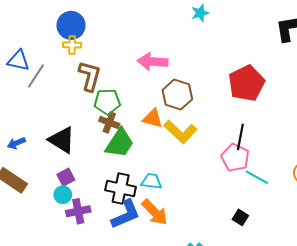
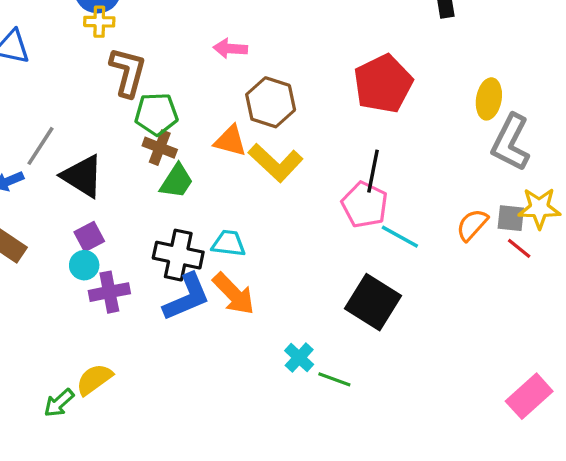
pink arrow: (153, 62) -> (230, 49), size x0.7
gray line: (36, 76) -> (40, 146), moved
green trapezoid: (120, 143) -> (177, 181), size x0.7
black square: (240, 217) -> (373, 302), size x2.0

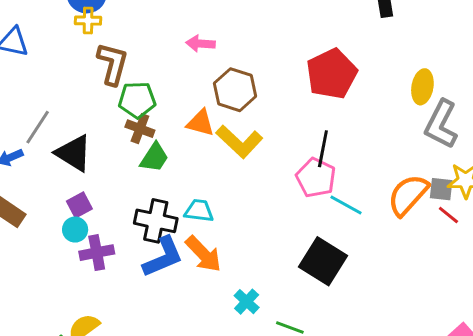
orange semicircle: (472, 225) -> (408, 195), size x1.5
cyan cross: (299, 358) -> (247, 302), moved

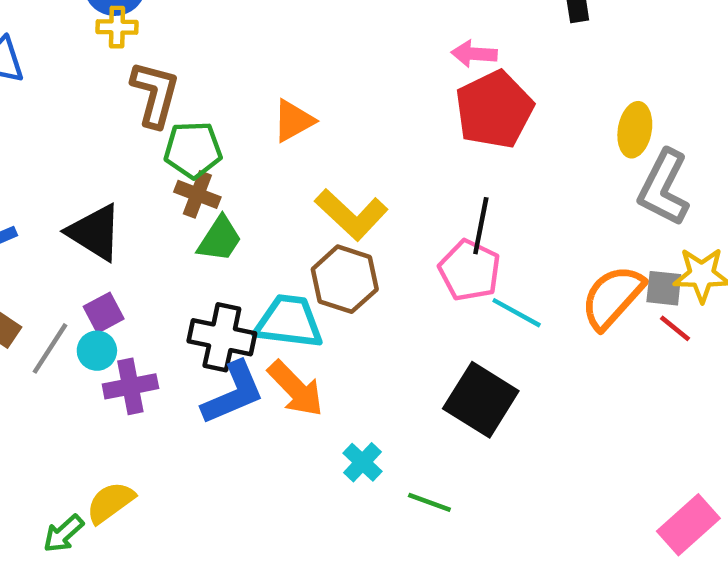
pink arrow: (200, 44) -> (474, 54), moved
brown hexagon: (235, 90) -> (345, 279), moved
orange triangle: (200, 123) -> (293, 121), moved, turned -44
gray line: (38, 127) -> (50, 348), moved
cyan trapezoid: (199, 211) -> (289, 322), size x1.5

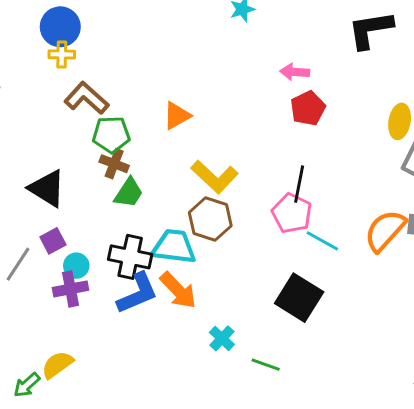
brown L-shape: (155, 94) -> (86, 98), turned -63
red pentagon: (494, 110) -> (308, 108), size x0.7
cyan circle: (97, 351) -> (76, 266), moved

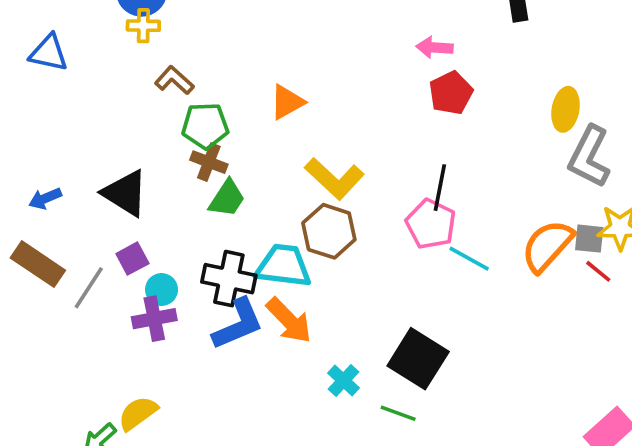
brown L-shape: (86, 98) -> (174, 80), size x0.7
black square: (299, 298) -> (418, 359), moved

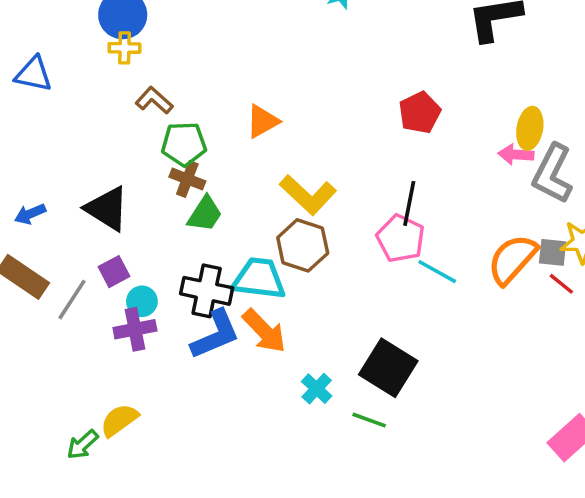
pink arrow: (434, 47) -> (516, 155), moved

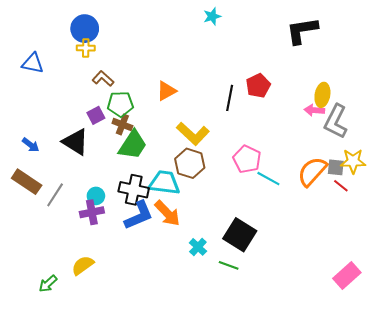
black line: (409, 203) -> (230, 98), moved
blue arrow: (30, 214) -> (31, 145), turned -120
green trapezoid: (205, 214) -> (133, 145), size x1.4
purple square: (114, 272) -> (96, 115), moved
green arrow: (83, 445) -> (48, 284), moved

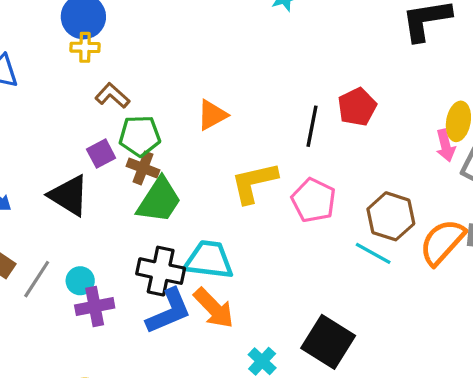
pink arrow: (314, 110) -> (446, 146), turned -108
yellow L-shape: (193, 134) -> (254, 183), turned 124
pink pentagon: (247, 159) -> (314, 200), moved
brown hexagon: (190, 163) -> (391, 216), moved
cyan circle: (96, 196) -> (80, 281), moved

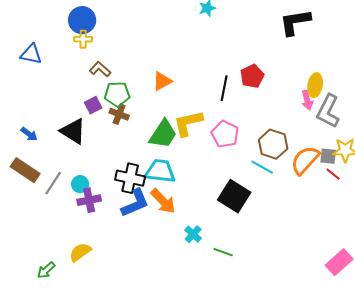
green trapezoid: (159, 200) -> (163, 134), moved
black square: (328, 342) -> (234, 196), moved

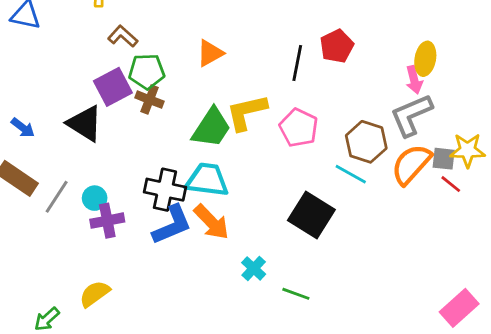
purple square: (93, 105) -> (113, 87), size x1.5
gray L-shape: (328, 111) -> (411, 115), moved, turned 40

